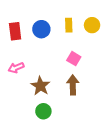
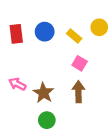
yellow rectangle: (69, 25) -> (74, 36), moved, turned -48
pink arrow: (16, 68) -> (17, 84), moved, turned 49

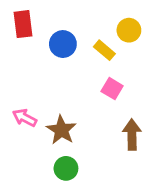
yellow circle: (99, 27) -> (129, 30), moved
red rectangle: (16, 34) -> (23, 24), moved
brown arrow: (78, 92) -> (132, 135), moved

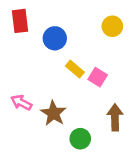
yellow rectangle: (104, 50) -> (75, 69), moved
green circle: (66, 168) -> (80, 139), moved

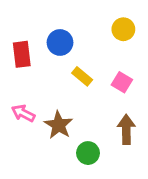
red rectangle: (20, 21) -> (22, 54), moved
pink square: (98, 77) -> (122, 82), moved

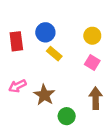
yellow circle: (123, 29) -> (92, 36), moved
yellow rectangle: (82, 76) -> (54, 54), moved
pink arrow: (23, 113) -> (17, 86), turned -54

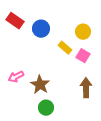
red rectangle: (16, 41) -> (15, 21), moved, turned -48
yellow rectangle: (54, 54) -> (65, 48), moved
green circle: (67, 116) -> (46, 108), moved

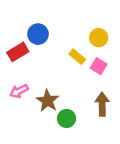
red rectangle: (15, 21) -> (18, 52), moved, turned -66
blue circle: (41, 29) -> (38, 34), moved
green circle: (46, 108) -> (67, 118), moved

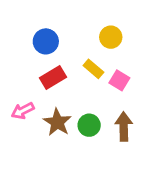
yellow circle: (99, 38) -> (111, 37), moved
red rectangle: (18, 52) -> (53, 78), moved
green circle: (67, 118) -> (89, 125), moved

